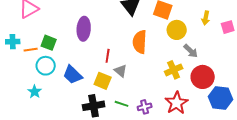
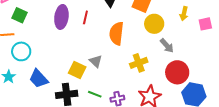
green square: (49, 43) -> (19, 15), moved
red line: (108, 56) -> (85, 17), moved
yellow cross: (174, 70) -> (139, 63), moved
blue trapezoid: (73, 75) -> (39, 79), moved

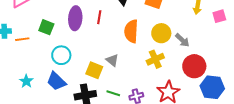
green square: (19, 15) -> (46, 27), moved
yellow circle: (154, 24) -> (161, 33), moved
cyan circle: (21, 51) -> (61, 55), moved

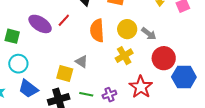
red line: (99, 17) -> (64, 20), turned 40
purple ellipse: (75, 18) -> (40, 24), turned -55
cyan circle: (61, 55) -> (18, 64), moved

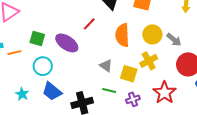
purple ellipse: (40, 24) -> (67, 43), moved
yellow square: (65, 73) -> (129, 74), moved
green line: (86, 94) -> (109, 90), moved

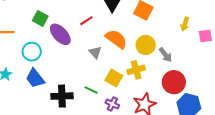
orange semicircle: (122, 35) -> (116, 39), turned 115
green square: (37, 39) -> (40, 18), moved
gray triangle: (106, 66) -> (95, 52), moved
purple cross: (133, 99) -> (112, 104), turned 32

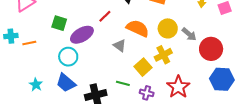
purple ellipse: (60, 34) -> (82, 35), turned -65
cyan circle: (32, 52) -> (68, 57), moved
yellow square: (114, 78) -> (143, 67), turned 30
red circle: (174, 82) -> (211, 49), moved

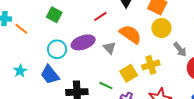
yellow circle: (168, 28) -> (161, 28), moved
purple ellipse: (82, 35) -> (83, 42), moved
orange line: (29, 43) -> (21, 29), turned 40

